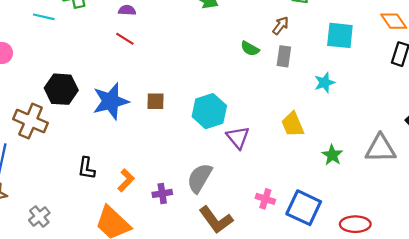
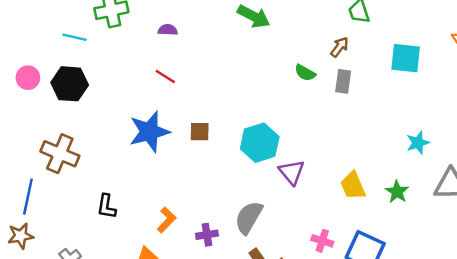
red line: (125, 39) -> (165, 76), moved
cyan star: (325, 83) -> (418, 143), moved
black hexagon: (61, 89) -> (70, 84), moved
yellow trapezoid: (293, 124) -> (353, 186), moved
black L-shape: (86, 168) -> (106, 206), moved

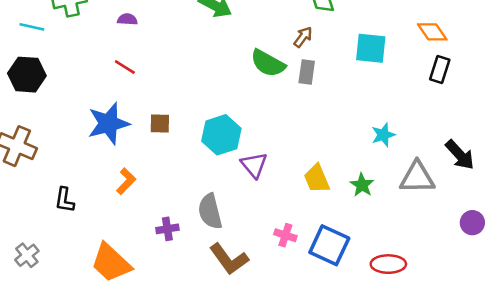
green semicircle: (305, 73) -> (268, 63), size x1.6
gray semicircle: (249, 217) -> (210, 211), turned -44
orange L-shape: (167, 220) -> (126, 181), moved

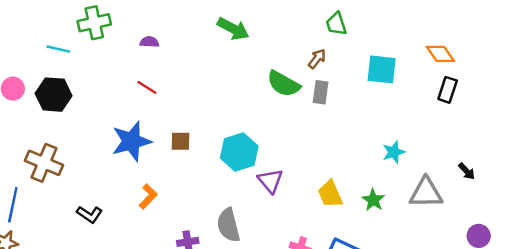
black arrow: (460, 155) -> (467, 171), size x0.6
black L-shape: (65, 200) -> (89, 214), turned -65

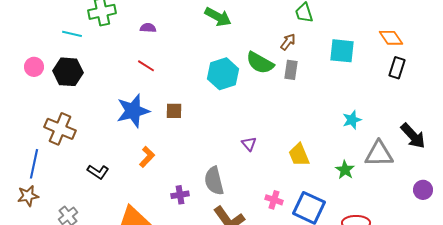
cyan hexagon: (239, 152) -> (223, 74), moved
black arrow: (467, 171) -> (413, 136), size x1.8
purple triangle: (270, 181) -> (249, 144), size x0.7
green star: (373, 200) -> (345, 170), moved

